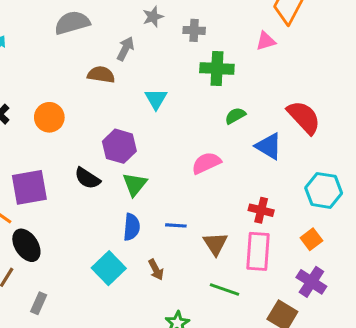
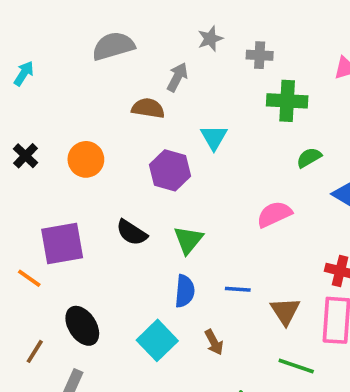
purple hexagon: (119, 146) -> (170, 170), moved
black ellipse: (26, 245) -> (82, 326), moved

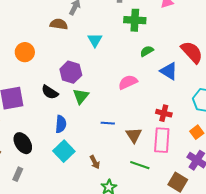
purple hexagon: (170, 170) -> (71, 72), moved
blue semicircle: (185, 291) -> (61, 124), moved
brown arrow: (214, 342) -> (95, 162), moved

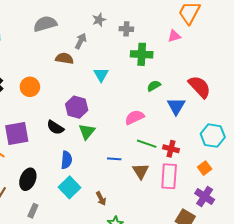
blue triangle: (169, 71) -> (176, 106), turned 30
black ellipse: (23, 143) -> (28, 179), turned 55
green line: (140, 165) -> (147, 144), moved
gray rectangle: (18, 174) -> (33, 211), moved

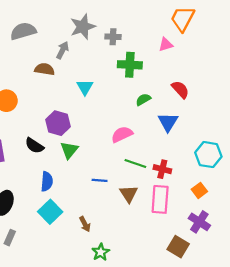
gray star: (99, 20) -> (83, 27), size x1.6
red semicircle: (200, 87) -> (180, 89), moved, size x0.7

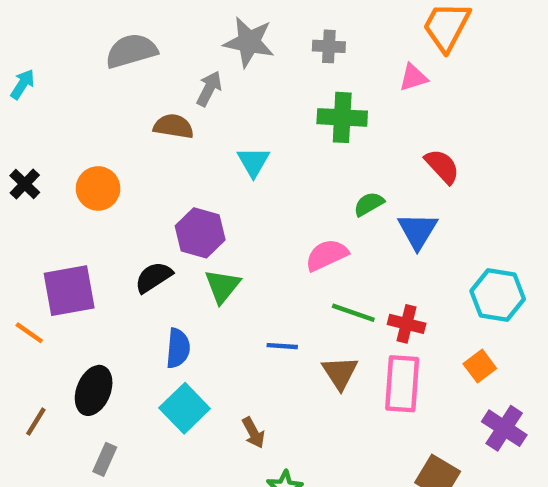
gray star: (83, 27) -> (249, 42), turned 30
gray cross: (113, 37) -> (329, 46), moved
green semicircle: (143, 100) -> (369, 204), moved
black semicircle: (34, 146) -> (154, 277), turned 114
purple cross: (199, 222) -> (504, 428), moved

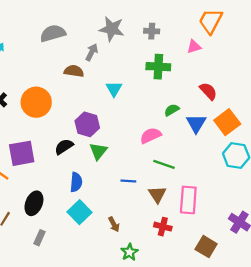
orange circle: (98, 188) -> (36, 102), size x1.4
red cross: (407, 324) -> (163, 227), moved
orange square: (480, 366) -> (227, 122), moved, size x1.6

